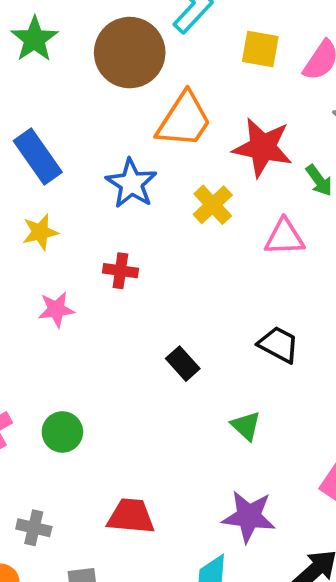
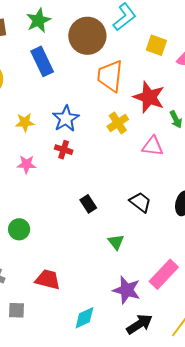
orange trapezoid: (184, 120) -> (110, 76), turned 144
blue rectangle: (38, 156) -> (42, 61), moved
blue star: (131, 183) -> (66, 119), moved
purple star: (249, 517) -> (127, 290), moved

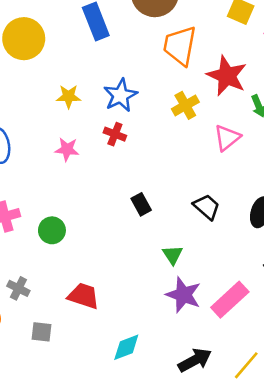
pink triangle: (153, 146) -> (227, 138), turned -50
purple star: (127, 290) -> (183, 295), moved

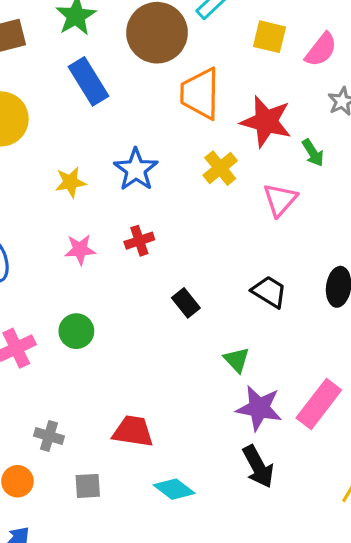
red cross: (115, 134) -> (139, 241), moved, turned -30
green circle: (52, 230) -> (76, 331), moved
cyan diamond: (126, 347) -> (174, 489), moved, turned 68
black arrow: (195, 360) -> (258, 467), moved, turned 100

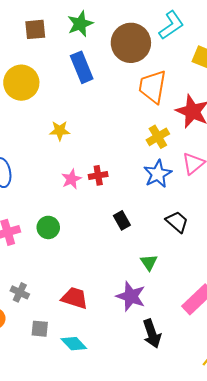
blue star: (136, 170) -> (158, 174), moved
pink star: (80, 250) -> (71, 179), moved, turned -30
purple star: (259, 408) -> (131, 296), moved
cyan diamond: (174, 489) -> (74, 344), moved

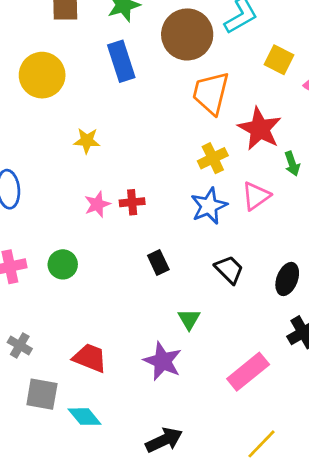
gray square: (40, 329) -> (42, 394), size x1.4
black arrow: (152, 334) -> (164, 440), moved, turned -100

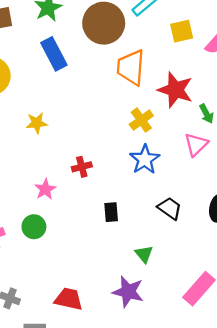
yellow square: (279, 60) -> (182, 31), turned -30
pink triangle: (256, 196) -> (196, 144), moved
pink star: (97, 204) -> (45, 189), moved
black rectangle: (158, 262) -> (111, 212), turned 30

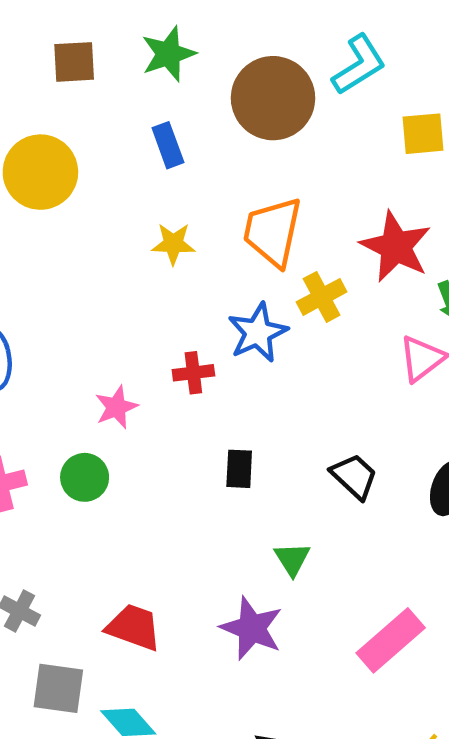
blue rectangle: (54, 54) -> (168, 145), size x0.7
orange trapezoid: (131, 67) -> (273, 232), moved
yellow star: (37, 123) -> (173, 244), moved
blue star: (145, 159) -> (258, 333), moved

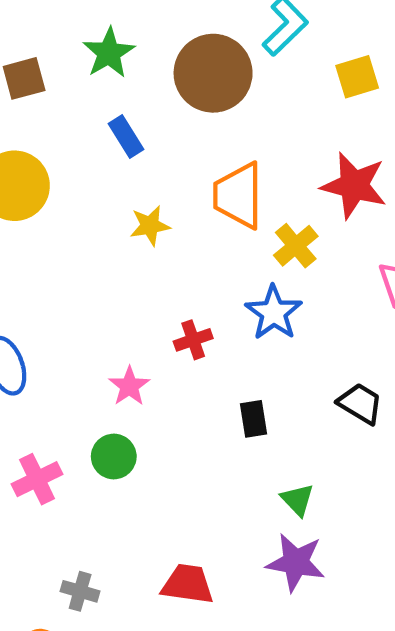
blue star: (258, 333) -> (274, 313), moved
green triangle: (292, 559) -> (297, 500), moved

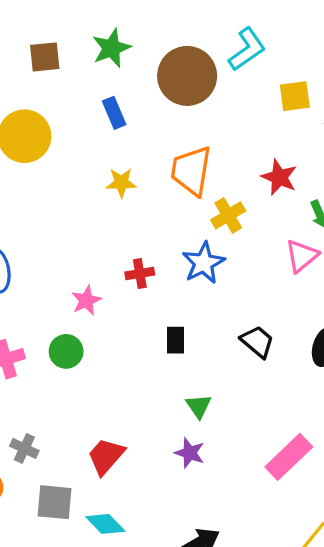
red star: (354, 185) -> (279, 177), size x0.7
purple star: (296, 562) -> (190, 453), size x0.7
red trapezoid: (188, 584) -> (106, 456), turned -66

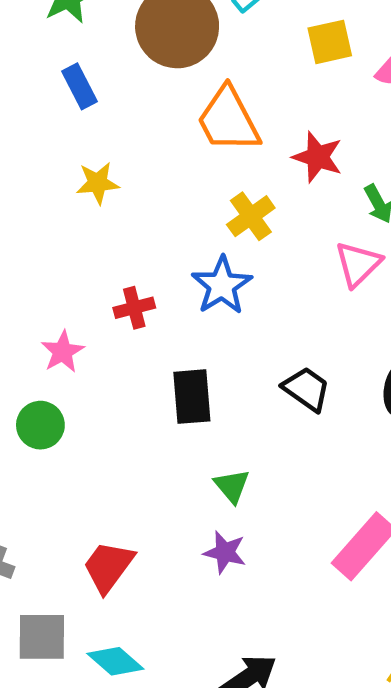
orange trapezoid: (191, 171) -> (228, 120), moved, turned -32
black rectangle: (176, 340) -> (192, 397), size x1.4

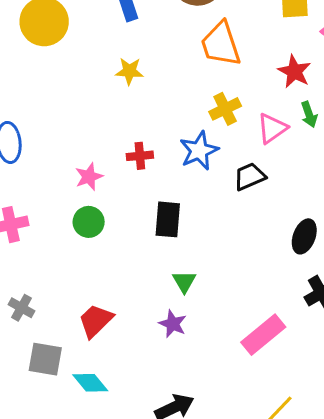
red star: (318, 157) -> (294, 72), moved
pink triangle: (358, 264) -> (272, 128), moved
black trapezoid: (306, 389) -> (250, 176), moved, turned -68
green circle: (40, 425) -> (89, 222), moved

